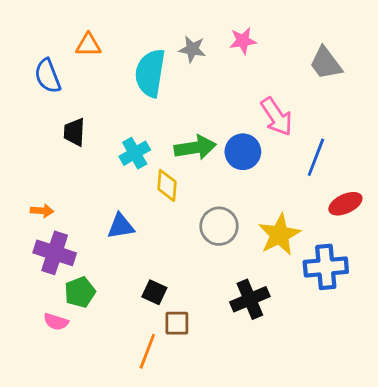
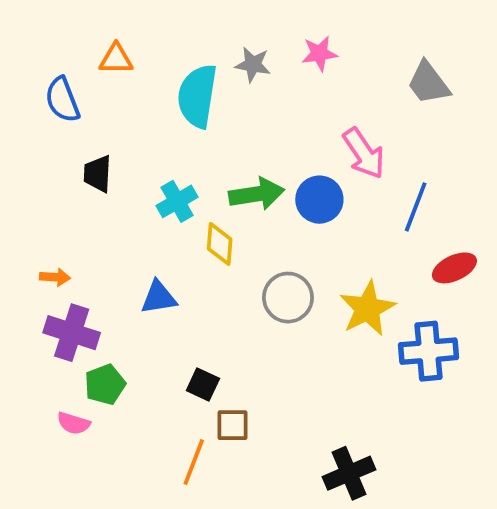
black cross: (250, 299) -> (349, 473), moved

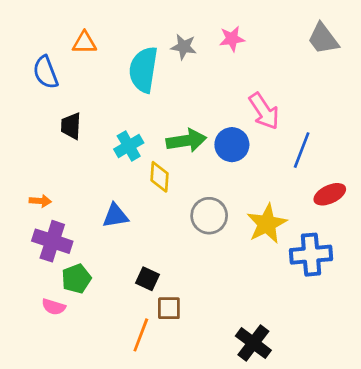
gray trapezoid: (429, 83) -> (323, 39), moved
black cross: (349, 473) -> (253, 343), turned -30

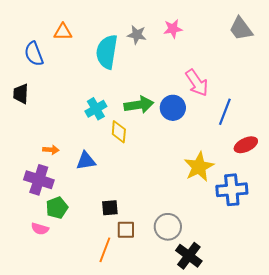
black trapezoid: (71, 126) -> (21, 94), moved
orange arrow: (40, 201) -> (51, 150), moved
gray circle: (209, 216) -> (168, 227), moved
black square: (147, 279) -> (110, 208), turned -30

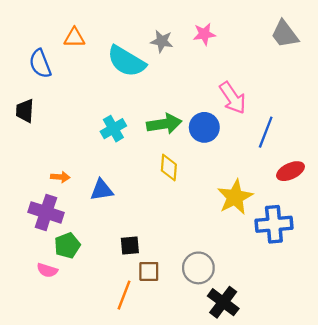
cyan semicircle: (107, 52) -> (126, 61), turned -68
yellow diamond: (119, 132) -> (169, 168), moved

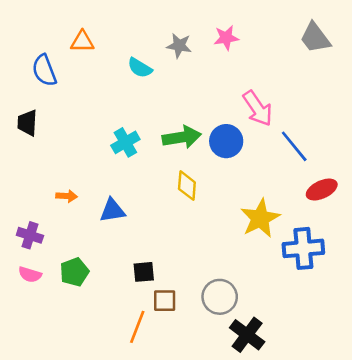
cyan semicircle: (126, 61) -> (140, 68), size x0.6
blue line: (266, 132) -> (294, 146), turned -60
purple cross: (46, 212) -> (30, 235), moved, size x0.7
pink semicircle: (47, 270) -> (30, 275), moved

